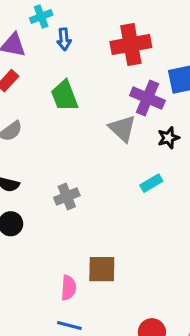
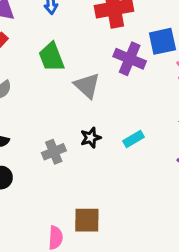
gray triangle: (122, 128) -> (87, 86), moved
black star: (169, 138) -> (91, 138), moved

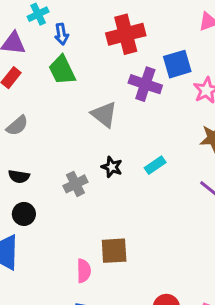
green trapezoid: (51, 57) -> (62, 70), moved
black star: (91, 138) -> (112, 167), turned -30

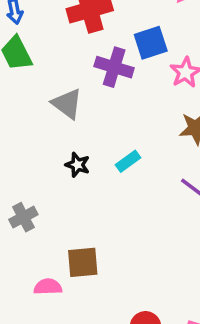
gray cross: (75, 184) -> (23, 217), moved
pink semicircle: (84, 271) -> (48, 287), turned -90

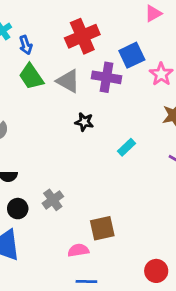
gray triangle: (67, 104) -> (68, 81), moved
black star: (77, 165) -> (84, 122), moved

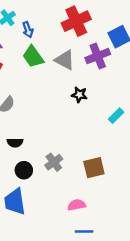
purple cross: (107, 77) -> (98, 56), turned -30
brown square: (102, 228) -> (94, 168), moved

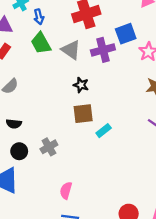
cyan rectangle: (116, 116) -> (104, 131), moved
brown square: (94, 168) -> (83, 114), moved
pink semicircle: (77, 205) -> (66, 190), turned -70

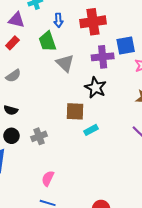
blue arrow: (39, 17) -> (58, 20), moved
gray triangle: (71, 50) -> (65, 63), moved
black star: (81, 85) -> (96, 88), moved, size x1.5

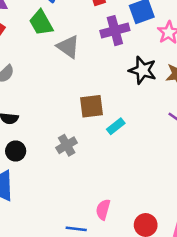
black star: (96, 88) -> (143, 70), moved
gray cross: (39, 136) -> (67, 145), moved
pink semicircle: (48, 178) -> (103, 209), moved

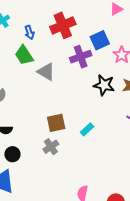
brown square: (91, 106) -> (56, 123), moved

